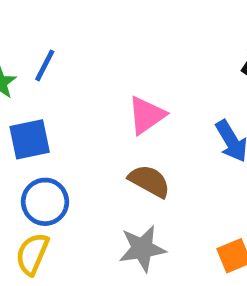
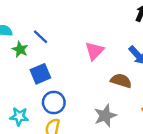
blue line: (45, 65) -> (41, 37), turned -63
brown semicircle: (149, 181) -> (121, 81), moved

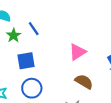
brown semicircle: (121, 81) -> (84, 82), moved

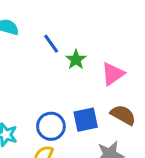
green star: (14, 35) -> (76, 60), moved
blue square: (26, 61) -> (86, 120), moved

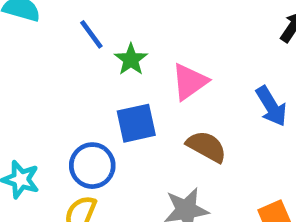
blue square: (86, 120) -> (136, 123), moved

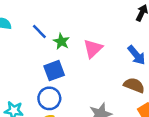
blue square: (136, 123) -> (54, 71), moved
brown semicircle: (206, 147) -> (134, 85), moved

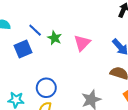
blue square: (54, 71) -> (23, 49), moved

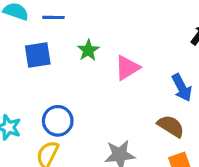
blue line: (35, 30) -> (53, 17), moved, turned -56

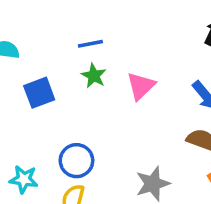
blue line: (53, 17) -> (90, 44), moved

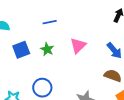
green star: (94, 76) -> (47, 49), moved

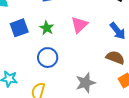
blue circle: (42, 88) -> (48, 58), moved

